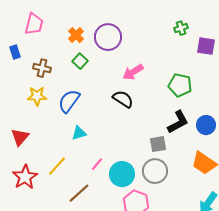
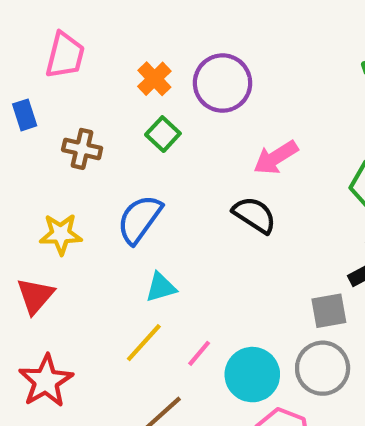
yellow star: (37, 96) -> (61, 234), moved
yellow line: (57, 166) -> (144, 343), moved

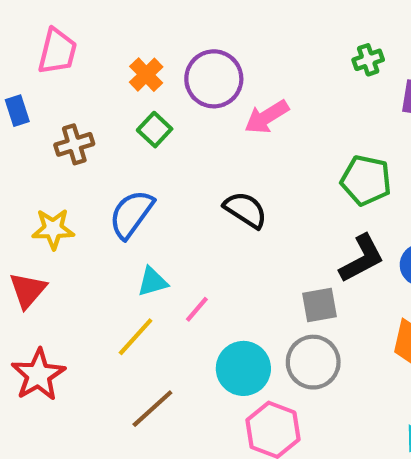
brown cross: (82, 149) -> (74, 144), turned -30
pink arrow: (276, 157) -> (267, 117), moved
pink line: (199, 353) -> (197, 309), moved

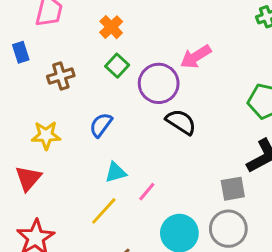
purple circle: (214, 79) -> (159, 83), moved
blue semicircle: (131, 214) -> (101, 125), size x0.7

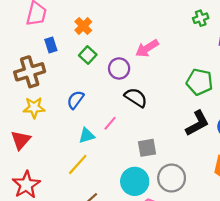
blue rectangle: (21, 52) -> (51, 45), moved
brown cross: (61, 76) -> (30, 72), moved, size x1.5
purple circle: (159, 83) -> (119, 68), size x0.7
gray square: (233, 189) -> (147, 148), moved
pink line: (147, 192) -> (110, 123), moved

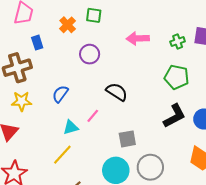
green cross: (201, 18) -> (178, 42), moved
pink arrow: (147, 48) -> (138, 38), moved, turned 30
green square: (88, 55) -> (94, 15), moved, turned -35
purple circle: (119, 68) -> (90, 54), moved

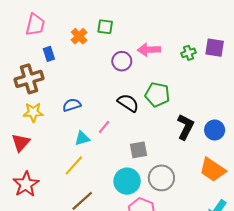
purple circle: (90, 54) -> (122, 61), moved
green pentagon: (177, 77) -> (157, 95), moved
blue semicircle: (60, 94) -> (72, 105), turned 36
black L-shape: (174, 116) -> (185, 127), turned -35

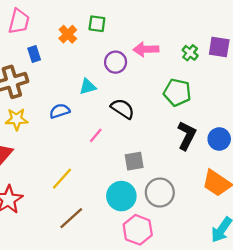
green cross: (189, 53) -> (190, 53), turned -32
green pentagon: (157, 95) -> (177, 92), moved
cyan triangle: (82, 138) -> (88, 87), moved

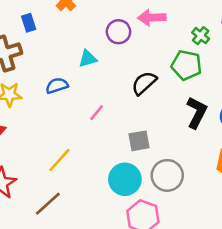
green cross: (190, 53) -> (201, 36), moved
black semicircle: (123, 109) -> (144, 83), moved, turned -75
brown line: (71, 218) -> (48, 204), moved

